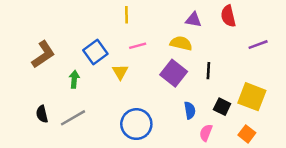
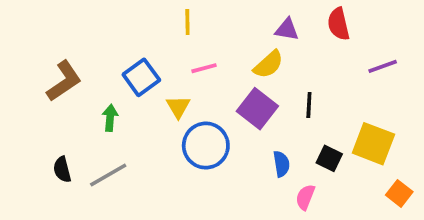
yellow semicircle: (181, 43) -> (268, 64), turned 125
blue circle: (136, 124) -> (206, 146), moved
orange square: (247, 134) -> (399, 193), moved

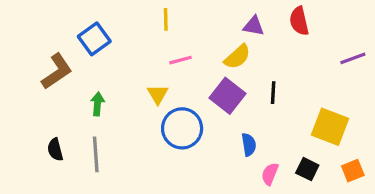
purple line: (383, 66) -> (353, 58), moved
blue square: (141, 77) -> (94, 39), moved
black square: (329, 158) -> (307, 169), moved
gray line: (108, 175) -> (96, 154), turned -64
orange square: (399, 193) -> (353, 171), turned 30

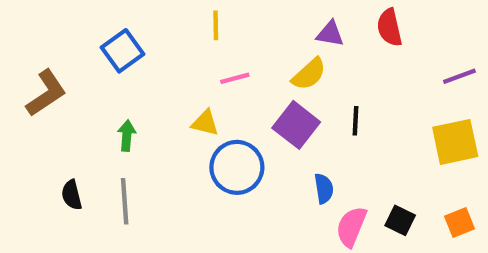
brown L-shape: (57, 71) -> (46, 93), moved
yellow triangle: (158, 94) -> (205, 123), turned -45
yellow square: (330, 127) -> (455, 142), moved, turned -33
pink semicircle: (270, 174) -> (351, 227), size x1.4

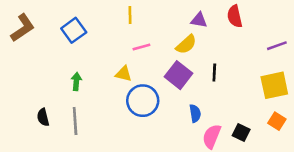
brown L-shape: (46, 93) -> (23, 28), moved
orange square: (459, 222) -> (277, 121), moved, turned -36

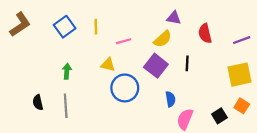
yellow line: (130, 15) -> (96, 27), moved
red semicircle: (235, 16) -> (205, 33), moved
black square: (241, 133) -> (219, 116), moved, turned 32

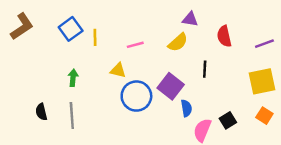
yellow line: (96, 27) -> (95, 37), moved
purple square: (156, 66) -> (171, 86), moved
black square: (219, 116) -> (228, 120), moved

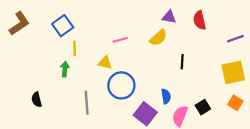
red semicircle: (224, 36) -> (200, 20), moved
yellow line: (95, 37) -> (75, 49), moved
purple square: (171, 86) -> (145, 114), moved
gray line: (72, 116) -> (87, 103), moved

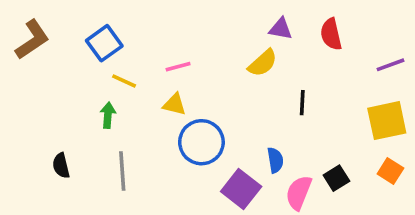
pink line: (120, 40) -> (178, 67), moved
yellow line: (75, 49) -> (124, 81), turned -64
gray line: (87, 103) -> (122, 171), moved

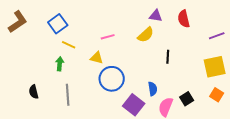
pink line: (178, 67) -> (108, 37), moved

